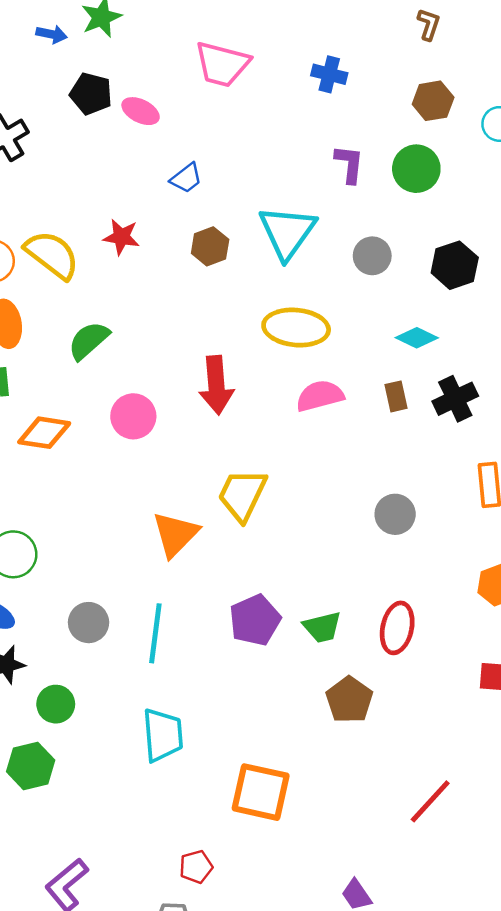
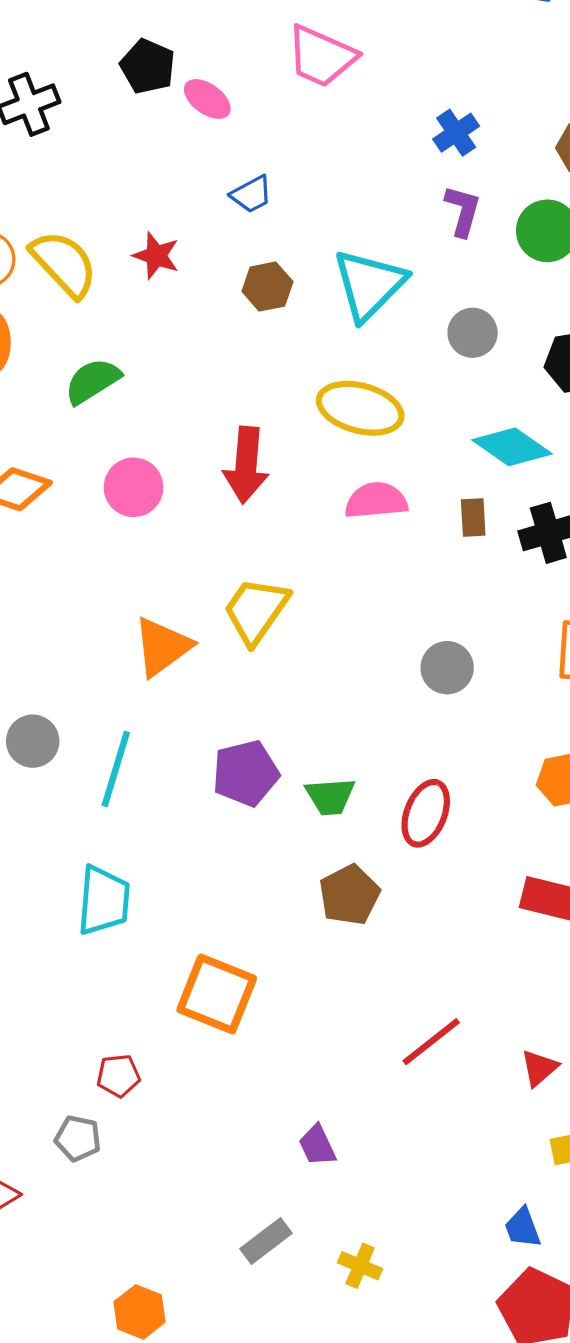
blue cross: (329, 74) -> (456, 133), moved, turned 32
cyan diamond: (417, 338) -> (512, 447), size x1.4

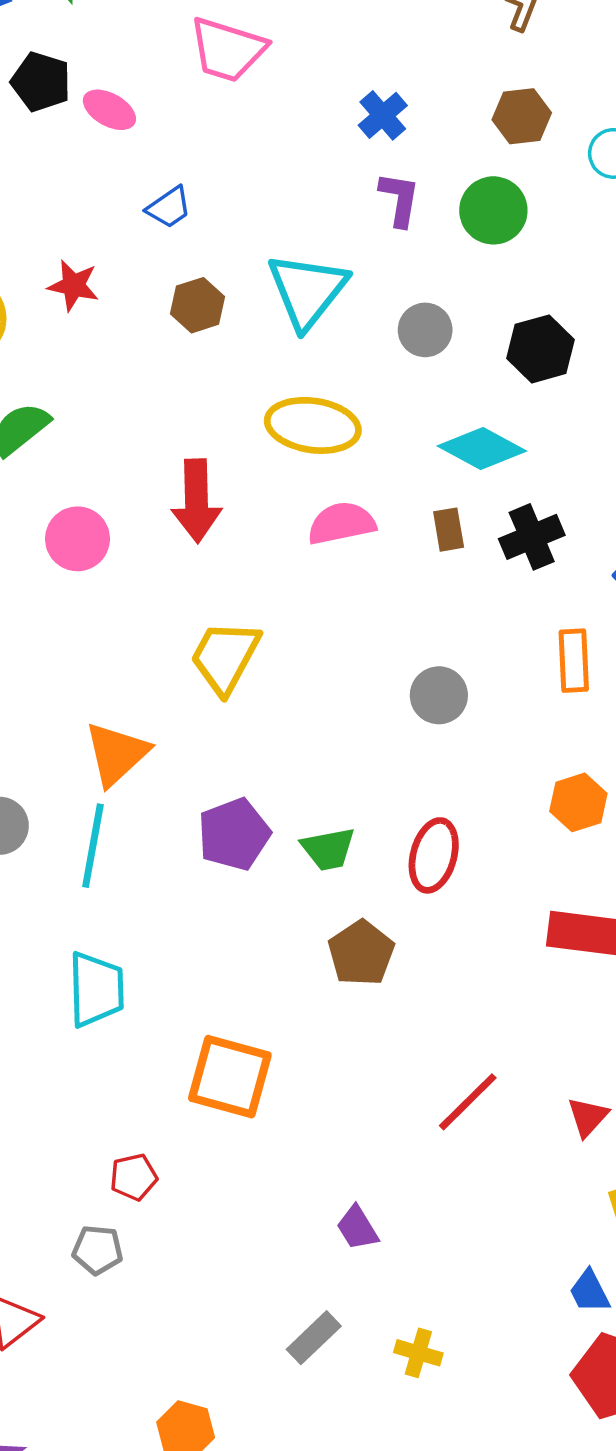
orange triangle: (162, 647) -> (116, 754), moved

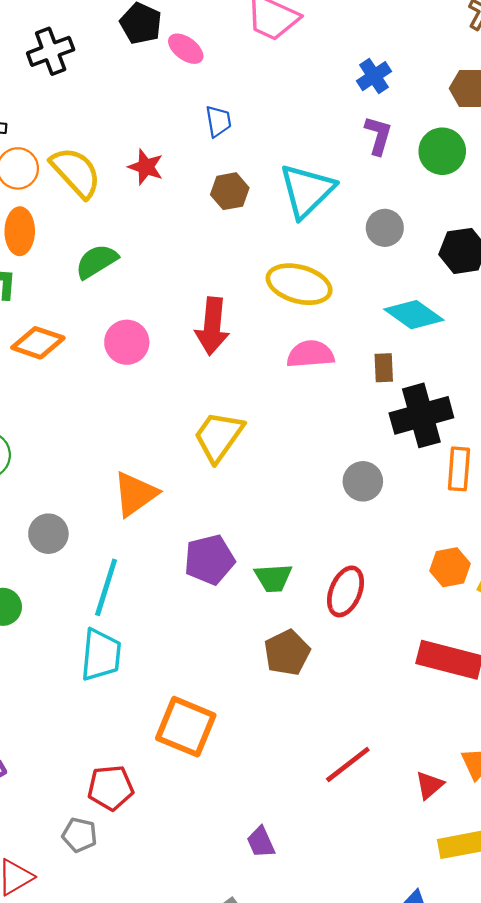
blue trapezoid: (169, 207) -> (218, 121), turned -72
black cross: (532, 537) -> (421, 415), moved, size x1.4
cyan line: (93, 846) -> (106, 587), moved
red pentagon: (134, 1177) -> (111, 788), size x1.4

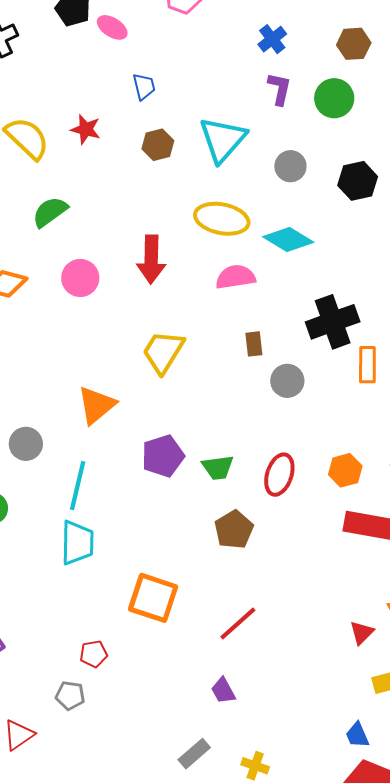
cyan diamond: (414, 315) -> (288, 239), moved
brown rectangle: (384, 368) -> (254, 344), moved
orange hexagon: (450, 567) -> (345, 470), moved
red line: (348, 765) -> (238, 624), moved
red pentagon: (111, 788) -> (94, 654), size x0.7

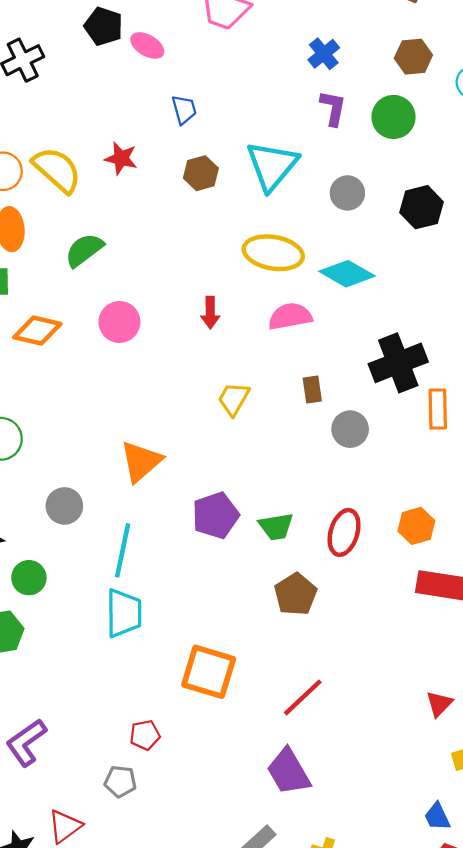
red arrow: (151, 259) -> (210, 313), moved, size x0.6
yellow trapezoid: (163, 352) -> (234, 399), moved, size x0.7
purple trapezoid: (223, 691) -> (288, 772), size x1.6

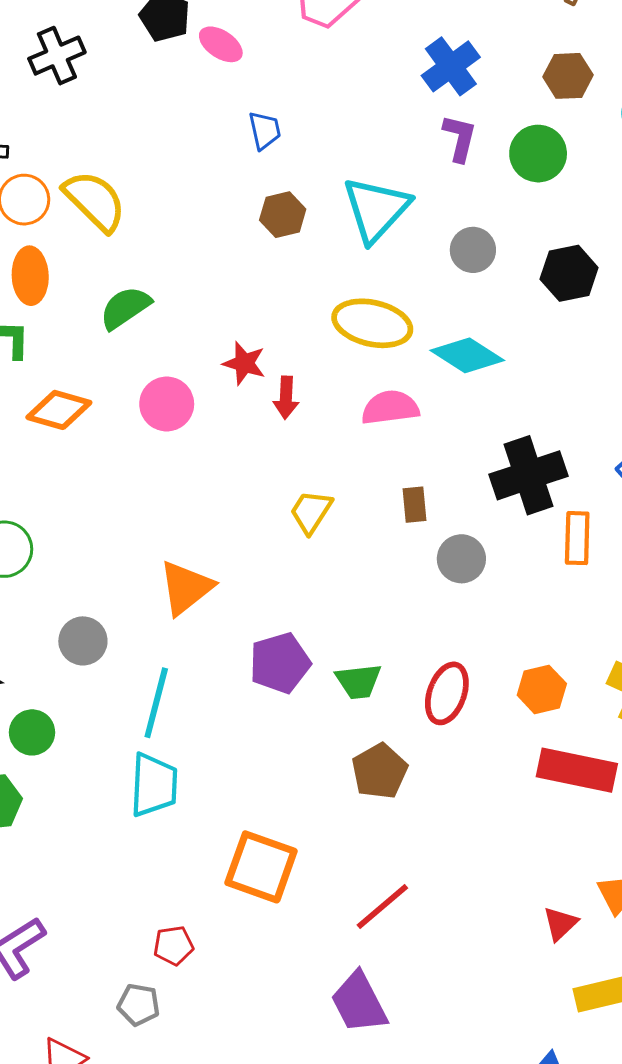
blue cross: (324, 54) -> (451, 66), size x1.4
red star: (121, 158) -> (244, 363), moved

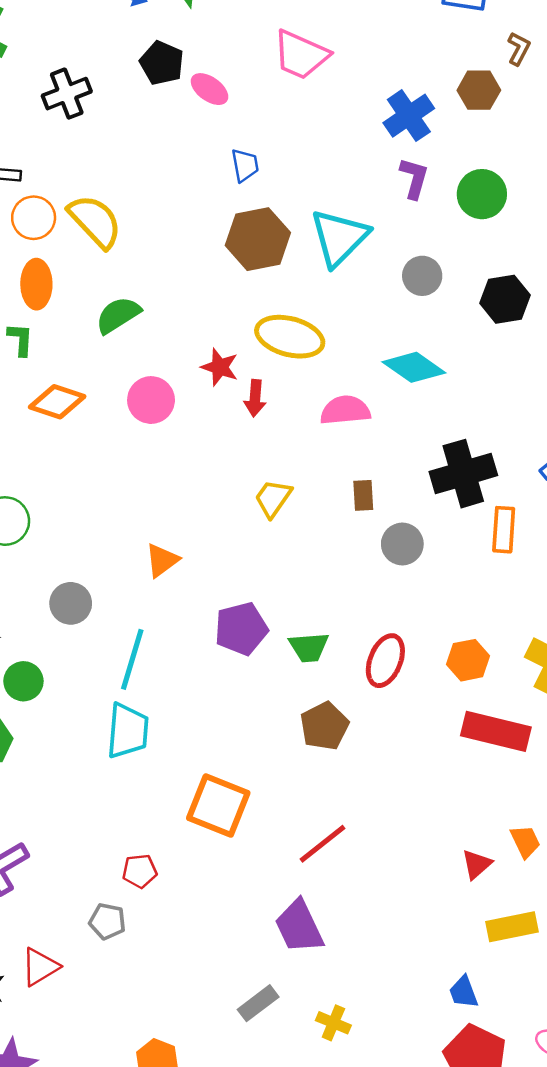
brown hexagon: (568, 76) -> (479, 90), moved
brown hexagon: (283, 215) -> (258, 239), size x1.6
yellow ellipse: (372, 323) -> (290, 337), moved
orange triangle: (186, 588) -> (162, 560), size x0.7

